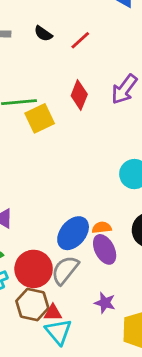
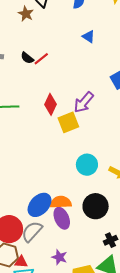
red line: (80, 40) -> (41, 59), moved
yellow square: (40, 118) -> (68, 122), moved
orange semicircle: (102, 228) -> (61, 202), size x1.5

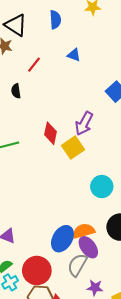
black semicircle: (27, 58) -> (16, 91), turned 56
red line: (41, 59) -> (34, 65), moved
gray semicircle: (32, 231) -> (77, 265), moved

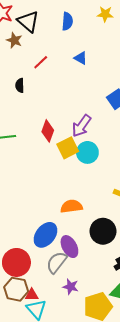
cyan circle: (102, 187) -> (87, 152), moved
orange semicircle: (84, 231) -> (71, 206), moved

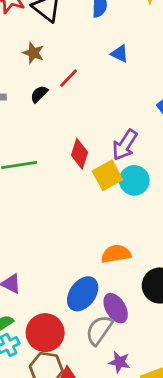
brown star: (14, 40) -> (33, 53), moved
red line: (41, 62) -> (69, 78), moved
black semicircle: (20, 85) -> (39, 94), turned 48

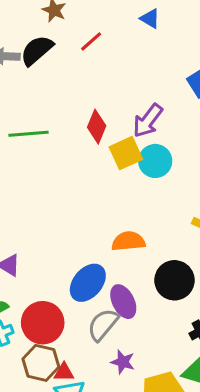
black semicircle: (39, 94) -> (37, 50), moved, size x1.6

